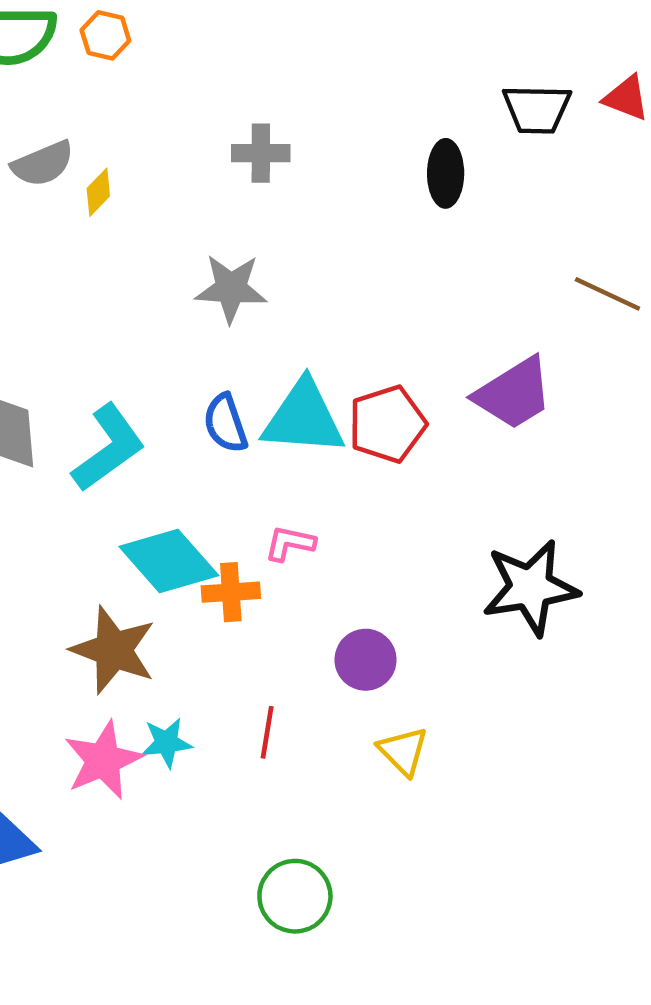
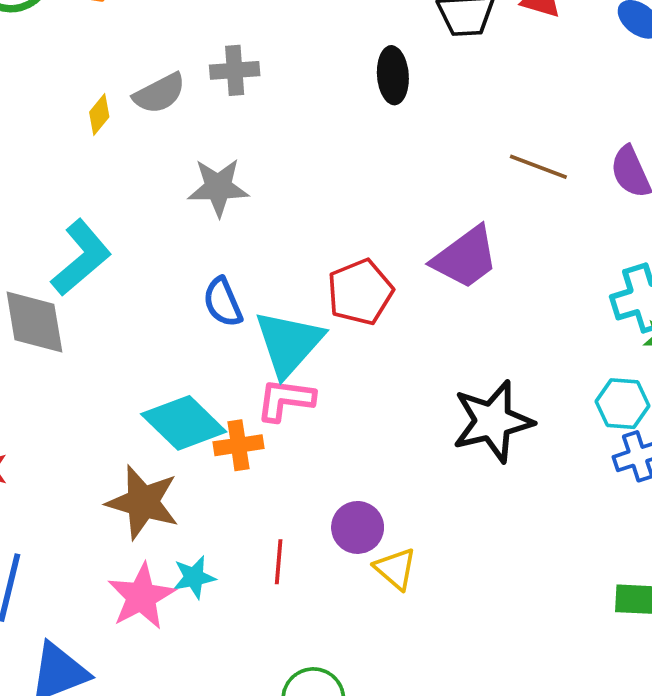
gray semicircle: (43, 164) -> (159, 93), moved
cyan triangle: (303, 418) -> (289, 343), moved, turned -48
cyan L-shape: (108, 448) -> (81, 258), moved
pink L-shape: (290, 543) -> (285, 400), size x1.4
purple circle: (366, 660) -> (358, 527), moved

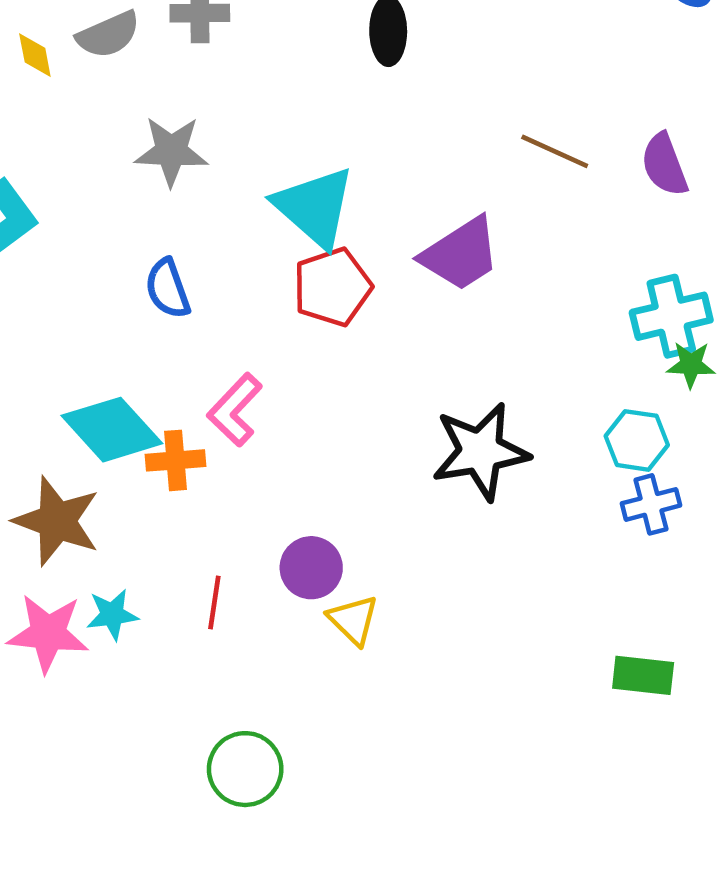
yellow diamond: (99, 114) -> (35, 55), turned -54
cyan triangle: (289, 343) -> (315, 207), moved, turned -34
pink L-shape: (285, 400) -> (235, 410), turned -58
pink star: (141, 596) -> (48, 633), turned 30

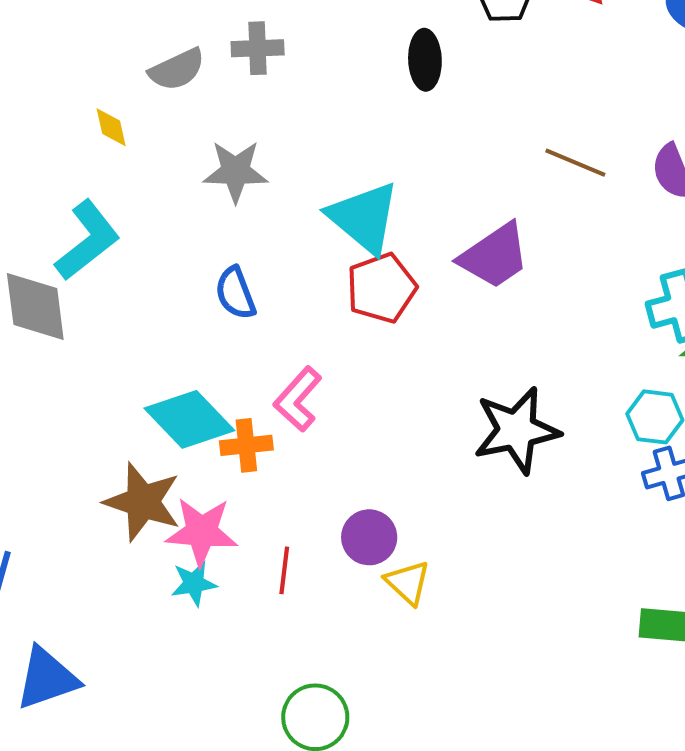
yellow diamond: (35, 55) -> (111, 127), moved
pink star: (48, 633) -> (202, 532), moved

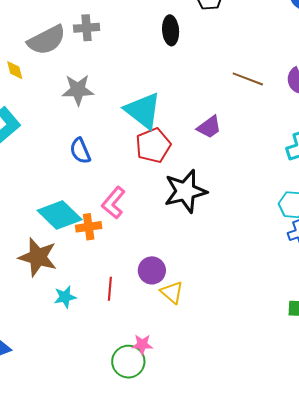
gray semicircle: (177, 70) -> (47, 40), size x1.4
purple trapezoid: (494, 256) -> (209, 127), size x0.7
black star: (517, 430) -> (185, 191), moved
pink star: (202, 532) -> (142, 345), moved, size x0.6

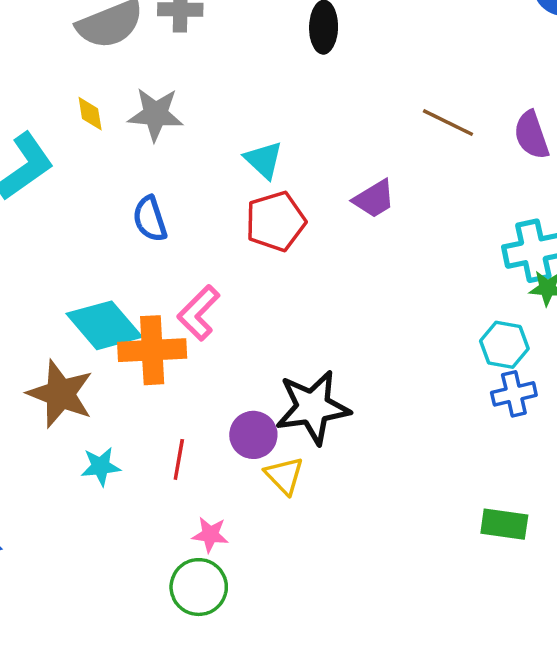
yellow diamond: (15, 70) -> (90, 114), moved
cyan triangle: (143, 110) -> (264, 160), size x0.6
black star: (185, 191) -> (313, 407), moved
orange cross: (89, 227) -> (152, 350), size x1.5
pink star: (142, 345) -> (210, 535), moved

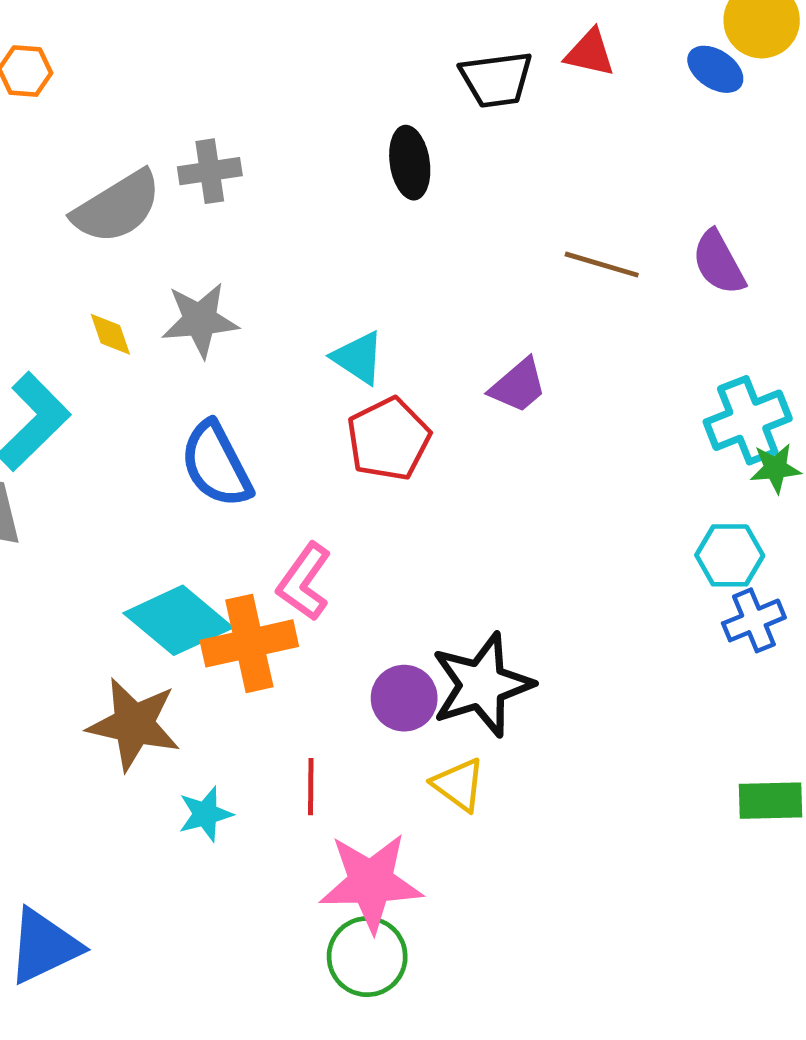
blue semicircle: (150, 219) -> (216, 464), size x1.4
purple circle: (253, 435) -> (404, 698), moved
pink star: (210, 535) -> (371, 882), size x2.0

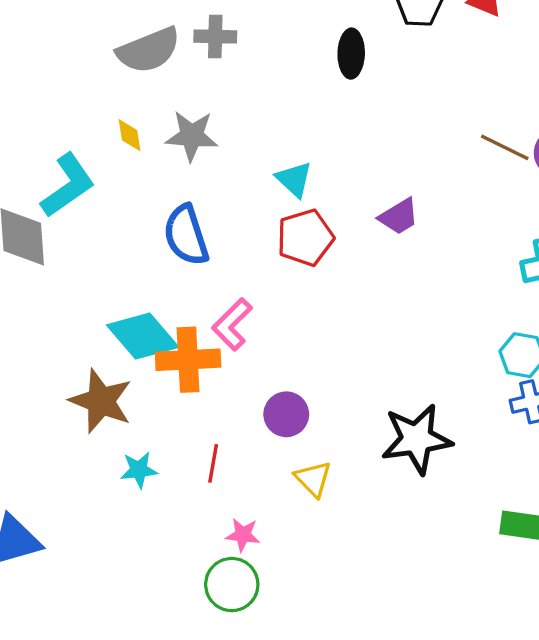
brown line: (602, 265) -> (505, 147), moved
black star: (482, 685) -> (417, 439), moved
pink star: (371, 882) -> (243, 535), size x0.5

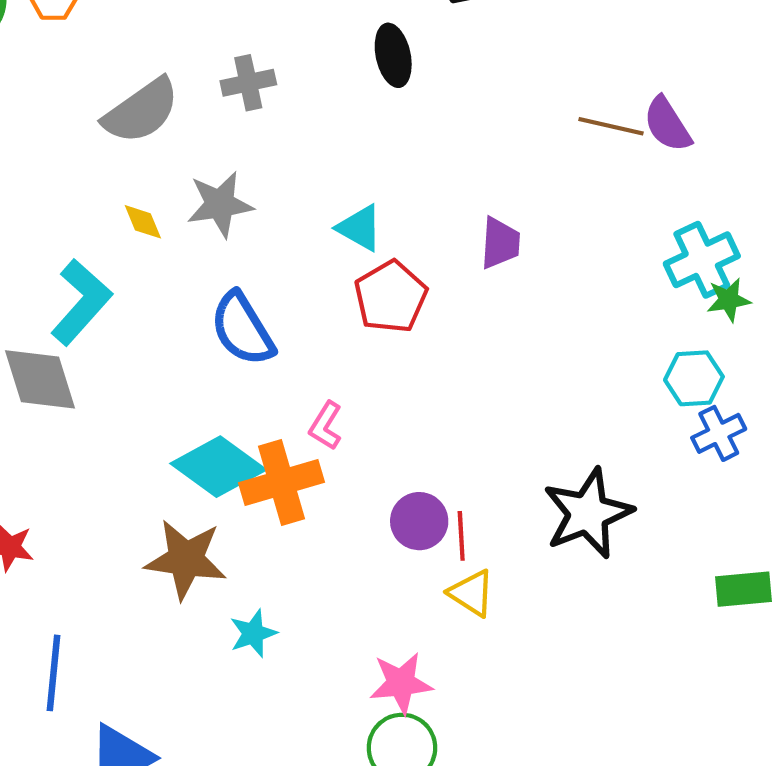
gray cross: (215, 36) -> (248, 83), moved
purple trapezoid: (399, 217) -> (500, 243), turned -42
pink L-shape: (232, 324) -> (326, 426), size x0.7
red line: (213, 463) -> (461, 536), moved
pink star: (243, 535) -> (401, 683), size x1.4

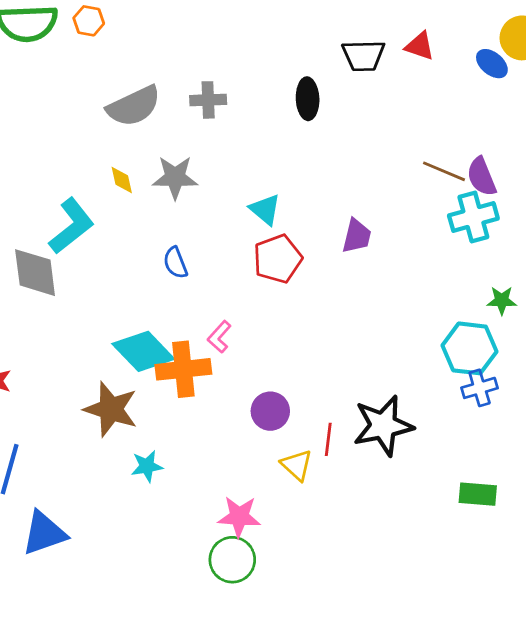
cyan cross: (702, 260) -> (473, 217), moved
blue semicircle: (242, 329) -> (175, 263), size x0.6
cyan hexagon: (694, 378) -> (469, 348), size x1.4
red line: (461, 536) -> (328, 439), moved

